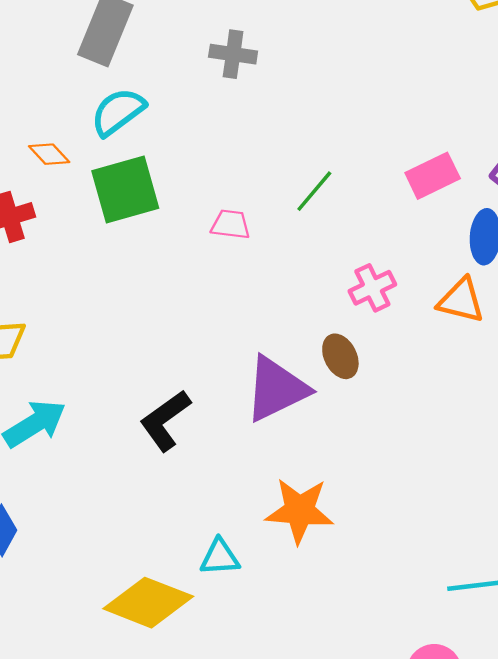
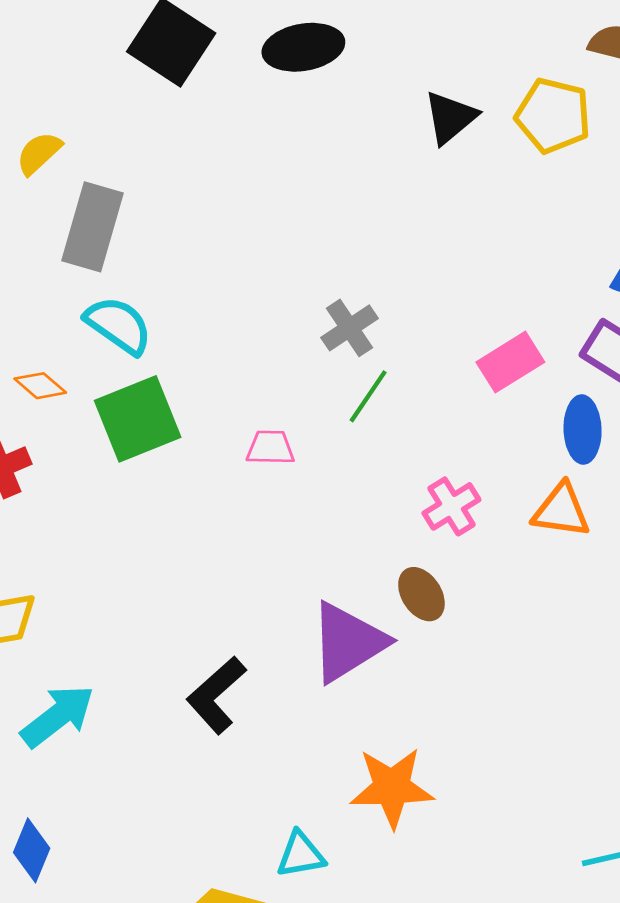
gray cross: (233, 54) -> (350, 328), moved, turned -36
cyan semicircle: (118, 112) -> (119, 325), turned 78

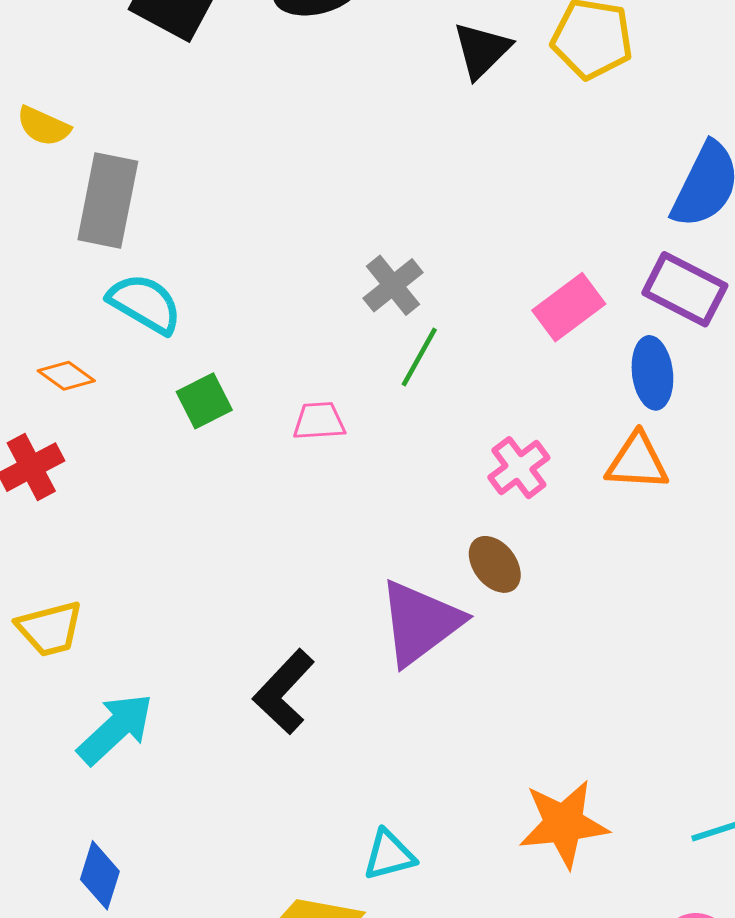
yellow semicircle: (39, 153) -> (43, 126), turned -108
green square: (138, 419) -> (204, 401), moved, size x0.6
orange star: (392, 787) -> (564, 824), moved

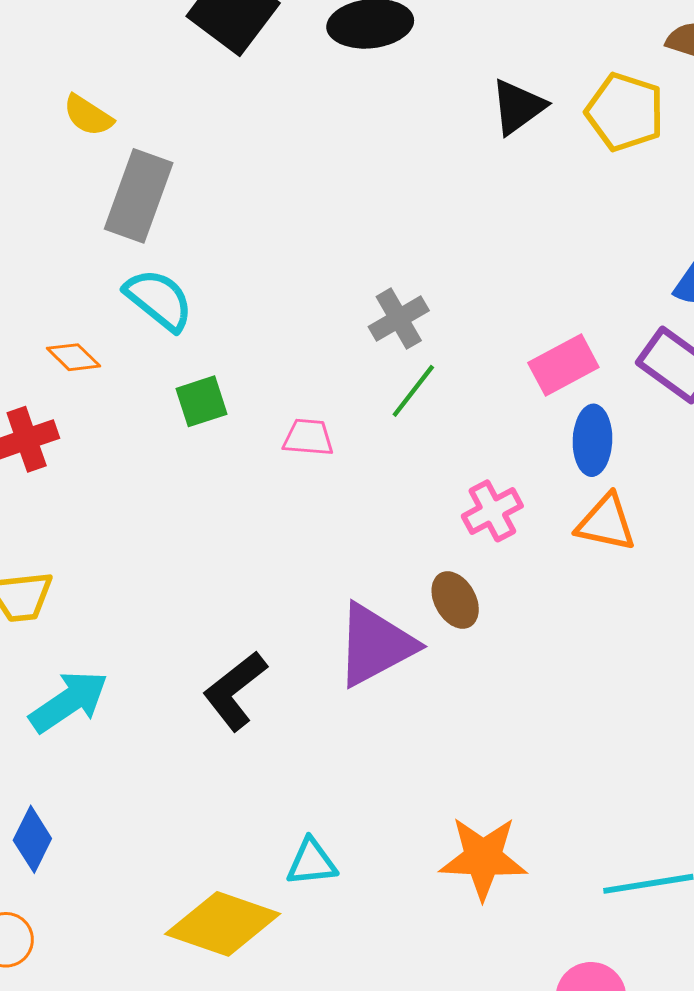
blue ellipse: (652, 373) -> (592, 440), moved

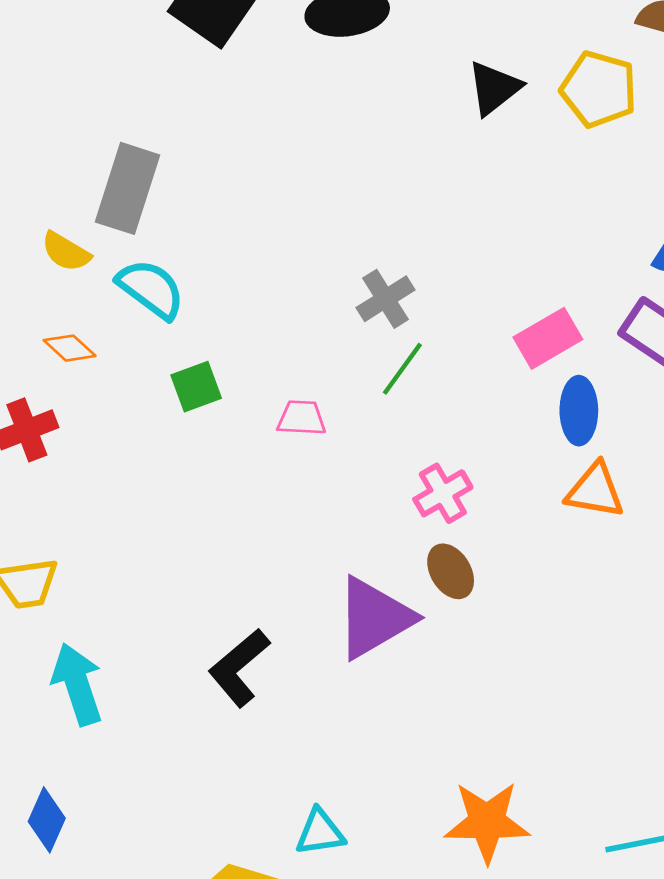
yellow semicircle: (88, 115) -> (66, 252), moved
pink cross: (492, 511) -> (443, 493), moved
cyan arrow: (69, 702) -> (77, 684), turned -72

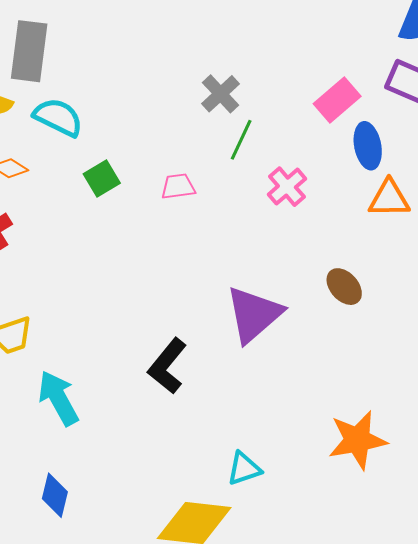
pink cross: (443, 493) -> (287, 187), moved
brown ellipse: (451, 571) -> (344, 287), moved

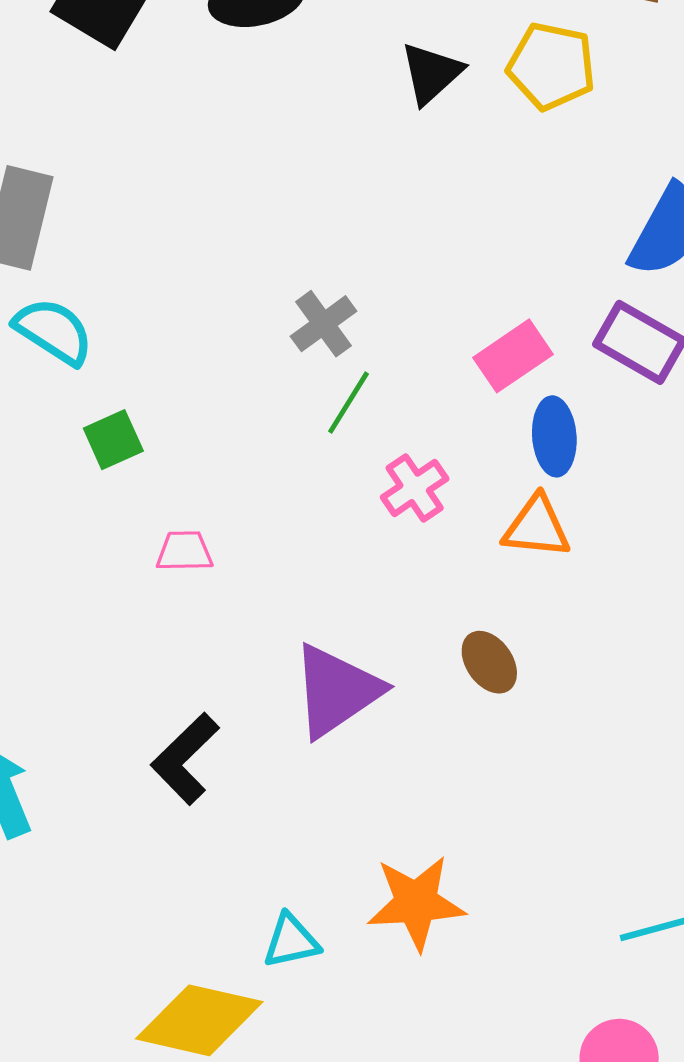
pink trapezoid: (178, 186) -> (184, 551), moved
orange triangle: (389, 199) -> (537, 527), moved
orange star: (357, 440) -> (416, 903), moved

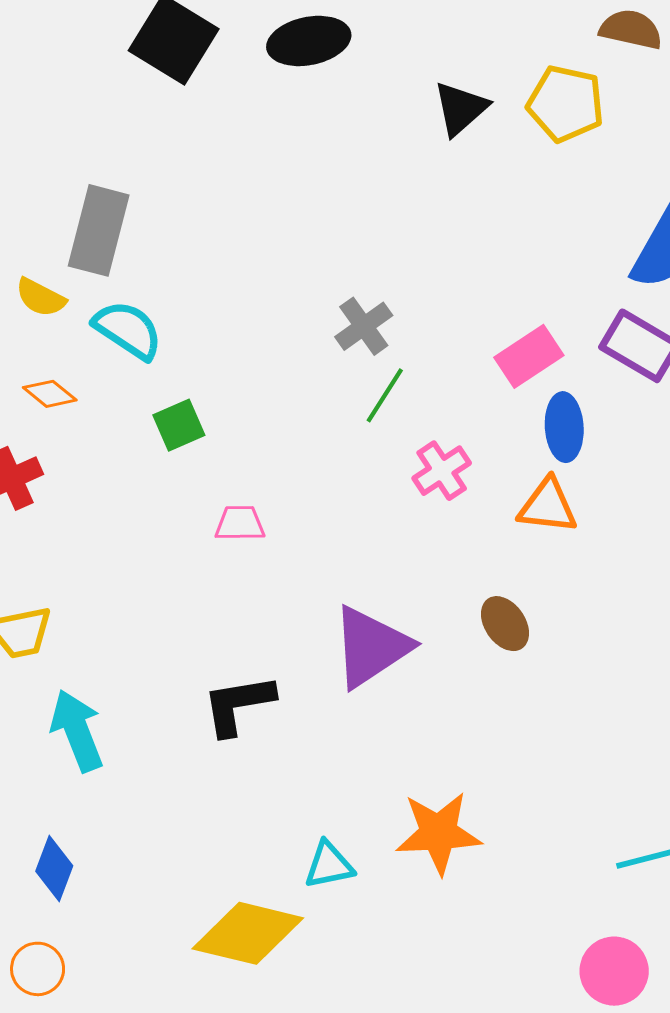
black L-shape: (185, 759) -> (238, 705), turned 34

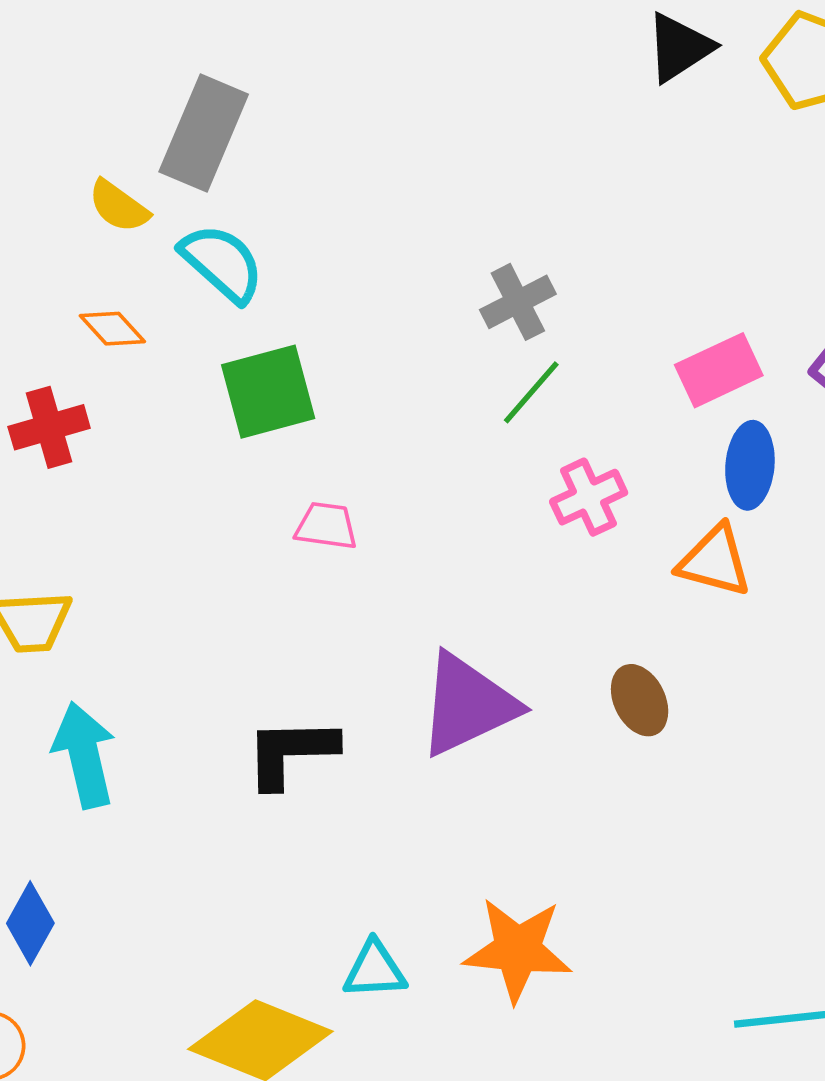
green square: (179, 425) -> (268, 392), size x1.5

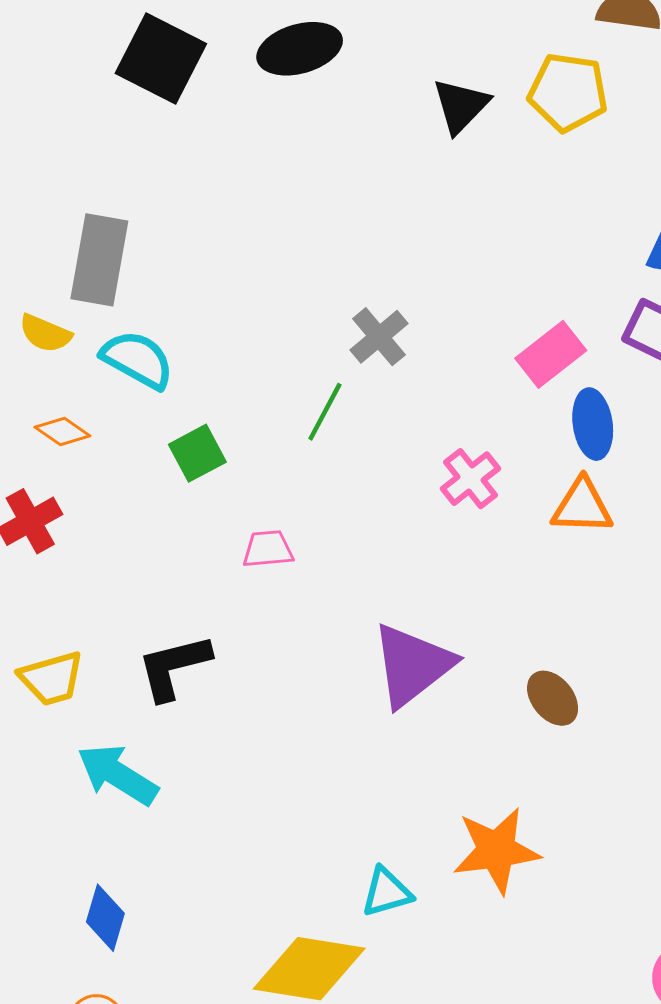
green square: (268, 392) -> (197, 453), size x0.7
green line: (531, 392) -> (325, 412), moved
brown ellipse: (640, 700) -> (553, 698), moved
black L-shape: (291, 752) -> (174, 667), moved
cyan arrow: (84, 755) -> (118, 775), turned -32

